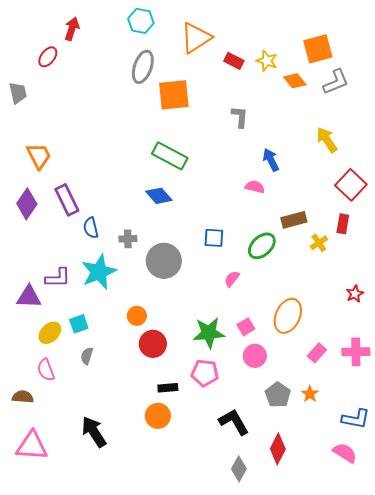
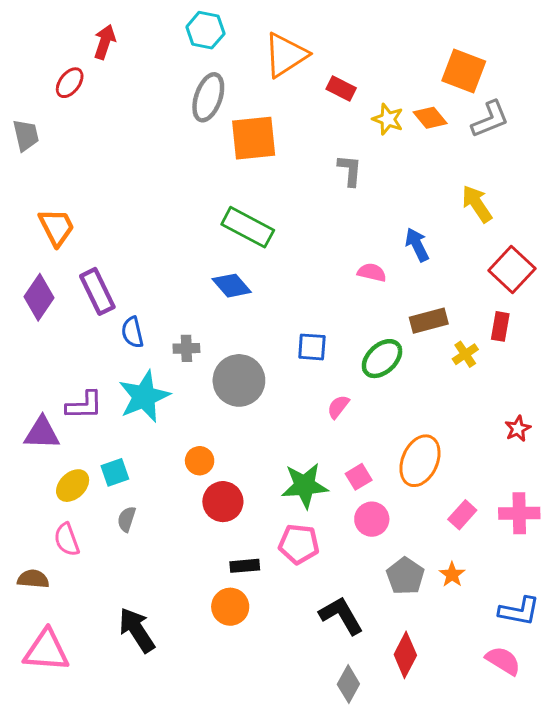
orange square: (318, 49) -> (464, 71), turned 36
yellow star: (267, 61) -> (388, 119), moved
blue arrow: (271, 160) -> (417, 245), moved

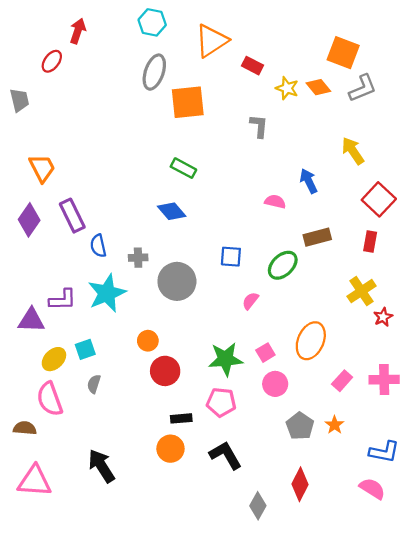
green rectangle: (248, 227) -> (183, 168), size x0.7
yellow cross: (465, 354) -> (361, 291), moved, size x1.5
pink semicircle: (67, 540) -> (50, 399), size x1.4
black L-shape: (341, 615) -> (226, 455), moved

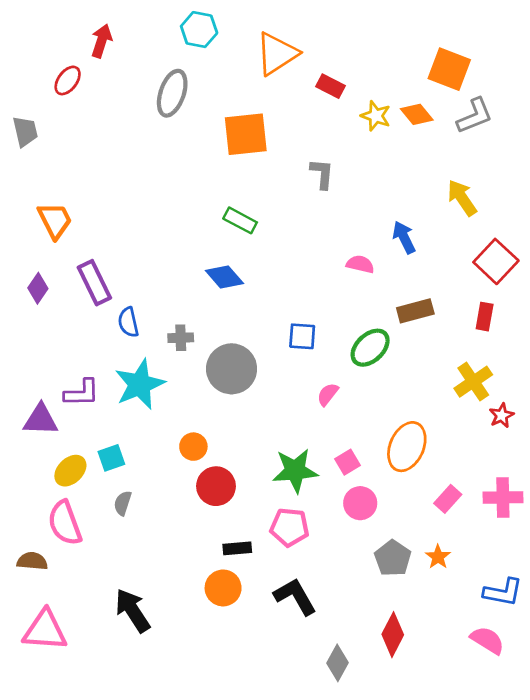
gray ellipse: (154, 72) -> (172, 93), moved
gray L-shape: (259, 126) -> (322, 174), moved
purple diamond: (29, 220) -> (38, 288), size x0.7

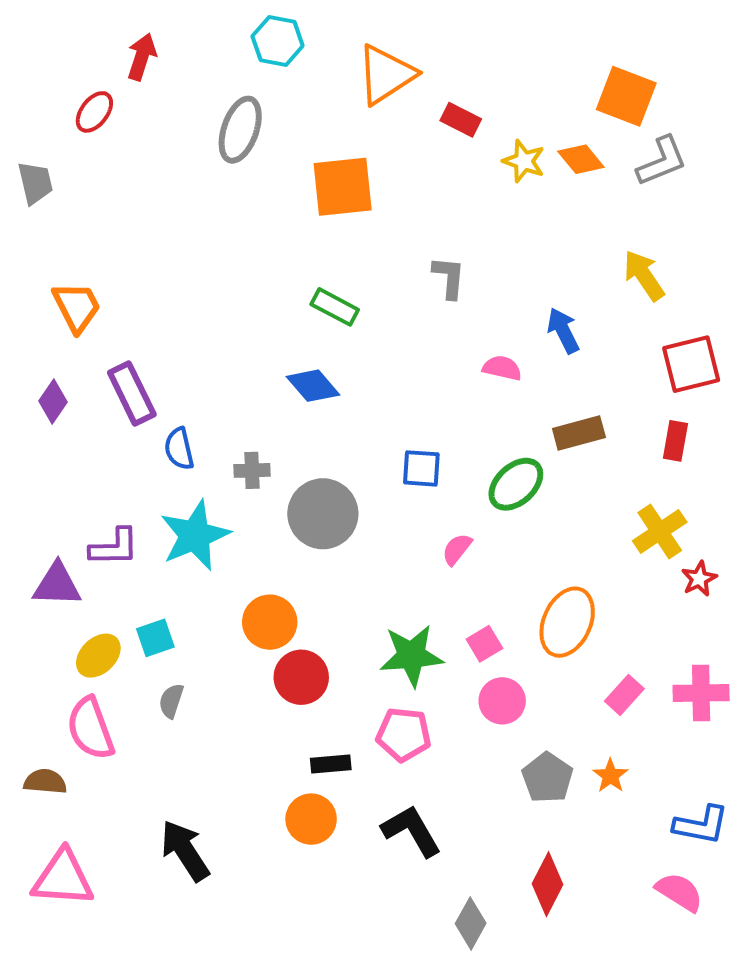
gray L-shape: (322, 174) -> (449, 277), moved
red square: (496, 261) -> (691, 364), turned 33
orange circle: (193, 447) -> (270, 622), size x1.4

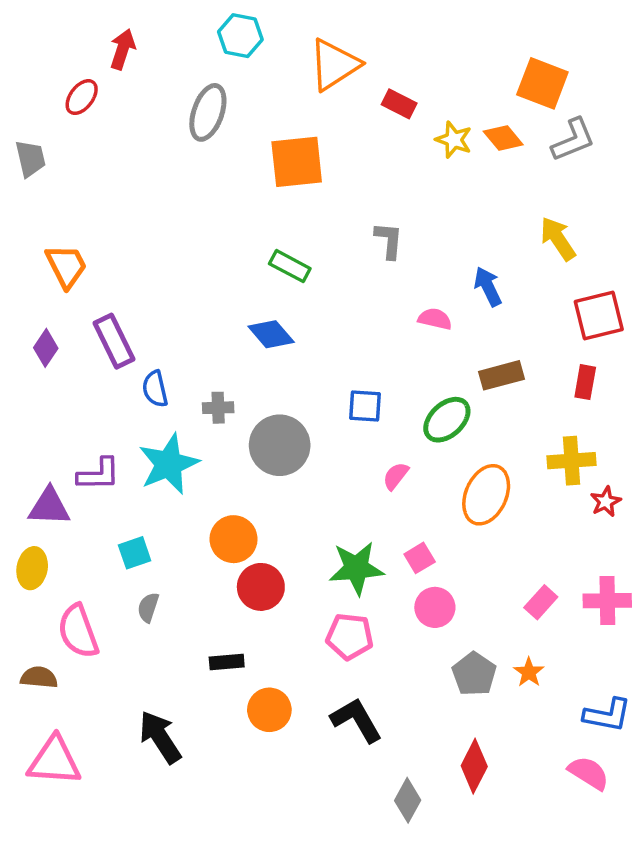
yellow cross: (660, 531) -> (571, 461), turned 30
orange ellipse: (567, 622) -> (486, 495), moved
yellow ellipse: (98, 656) -> (32, 568), moved, turned -36
black rectangle: (331, 764) -> (227, 662), moved

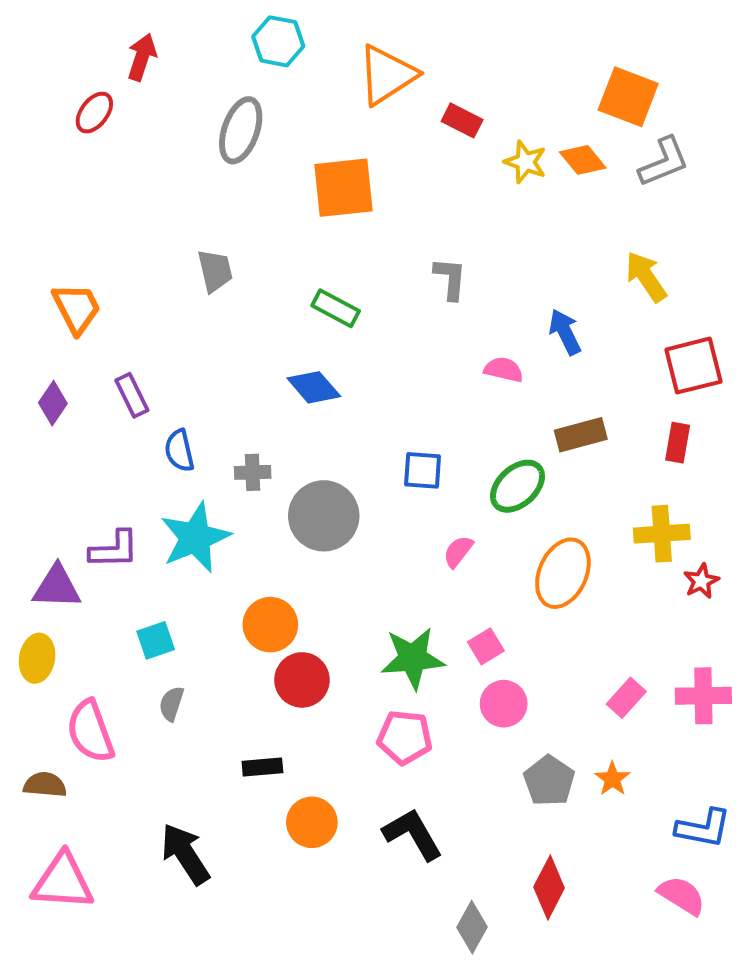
gray trapezoid: (30, 158) -> (215, 271), moved
purple rectangle: (114, 341) -> (132, 395), size x0.7

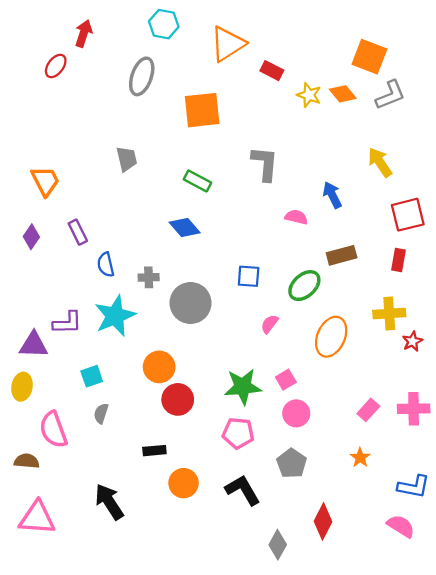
gray L-shape: (450, 279) -> (265, 164), size x1.4
gray pentagon: (549, 781) -> (292, 463), moved

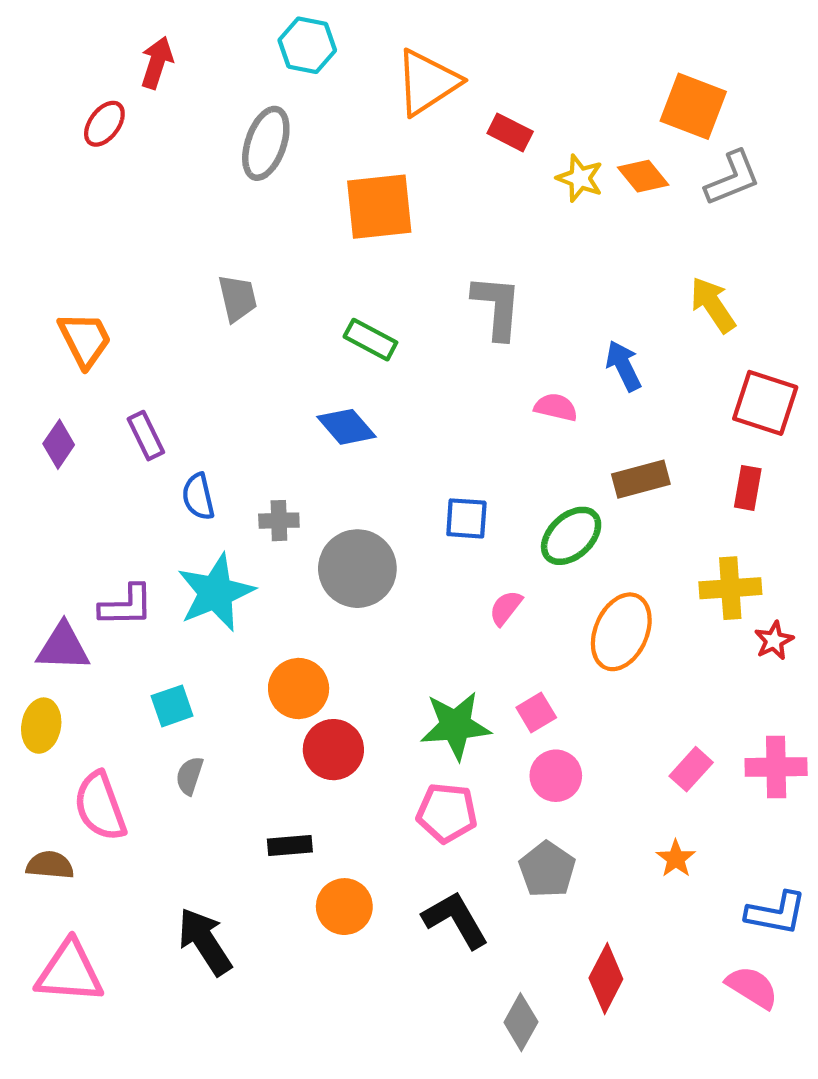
red square: (408, 215) -> (765, 403), turned 32

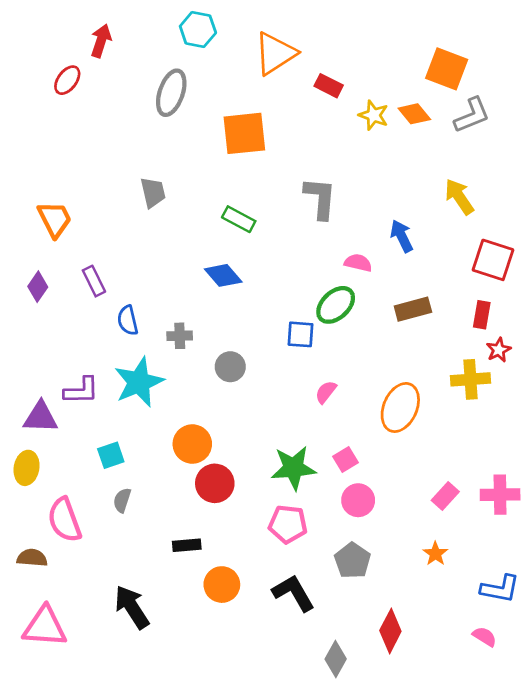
green ellipse: (571, 536) -> (336, 305), moved
gray circle: (357, 569) -> (230, 367), size x0.6
red star: (774, 641) -> (499, 350), moved
pink semicircle: (752, 987) -> (485, 637), size x0.7

